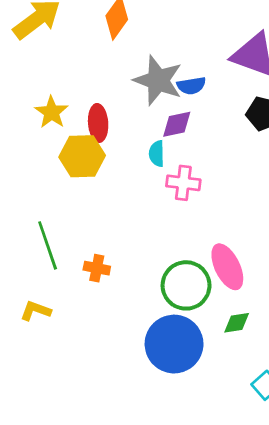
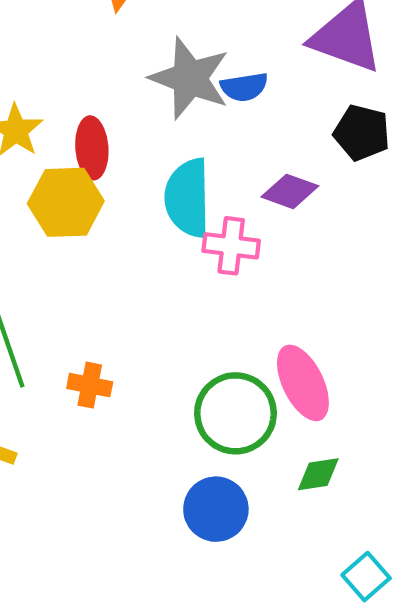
purple diamond: (177, 124) -> (290, 191), moved, turned 32
cyan semicircle: (157, 154) -> (188, 198), size x1.8
blue circle: (174, 344) -> (216, 509), size x0.7

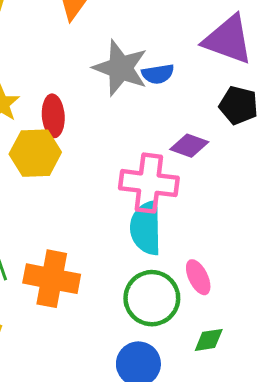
cyan semicircle: (188, 198) -> (146, 228), moved
pink cross: (231, 246) -> (149, 183), size x1.5
pink ellipse: (303, 383) -> (198, 277), size x0.7
orange cross: (90, 385) -> (52, 279), size x1.8

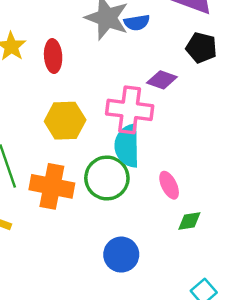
yellow hexagon: (35, 153) -> (65, 121), moved
green circle: (152, 298) -> (107, 178), moved
green diamond: (209, 340) -> (189, 221), moved

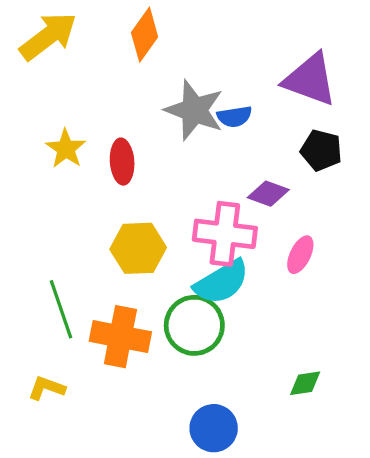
cyan semicircle: (127, 146) -> (222, 282), turned -120
pink ellipse: (169, 185) -> (300, 255), moved, turned 52

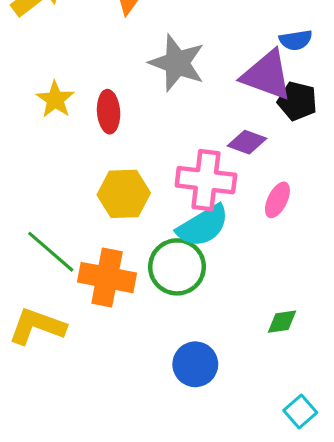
purple triangle: (310, 80) -> (267, 75), moved
blue semicircle: (234, 117) -> (296, 40), moved
green line: (61, 309) -> (51, 252), turned -30
yellow L-shape: (47, 388) -> (37, 326), size x1.6

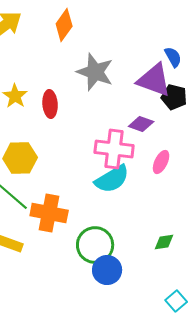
blue semicircle: (296, 40) -> (173, 57), turned -110
yellow hexagon: (124, 194) -> (20, 158), moved
green circle: (177, 267) -> (95, 245), moved

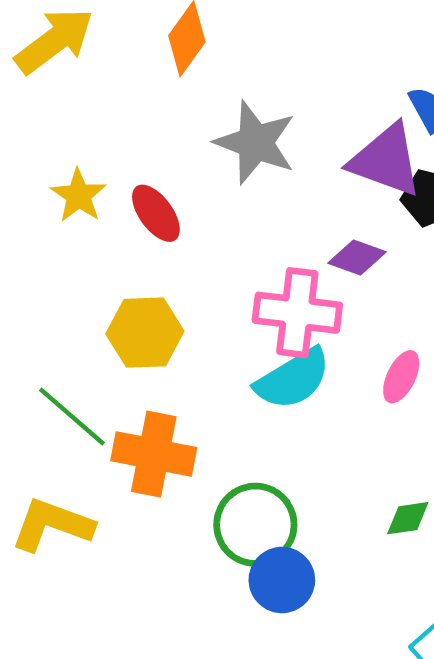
red ellipse: (50, 104) -> (156, 213), turned -32
yellow hexagon: (20, 158) -> (145, 333), moved
pink ellipse: (161, 162) -> (401, 377), moved

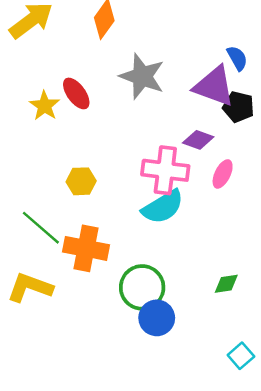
red ellipse: (156, 213) -> (76, 93), moved
yellow hexagon: (145, 333) -> (81, 181), size x0.7
pink ellipse: (401, 377) -> (223, 174), moved

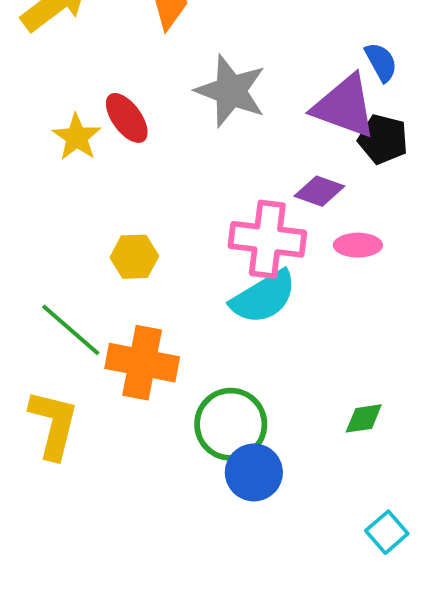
pink ellipse: (223, 174) -> (358, 245), turned 64
yellow L-shape: (30, 287) -> (53, 424), turned 84

